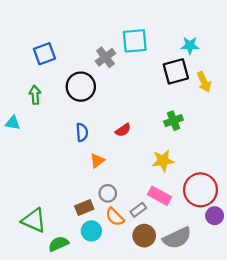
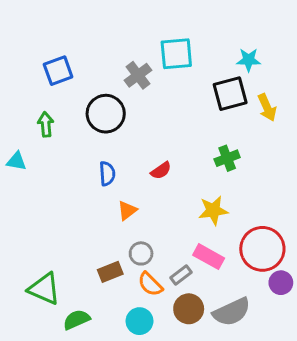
cyan circle: (91, 231) -> (139, 321), moved

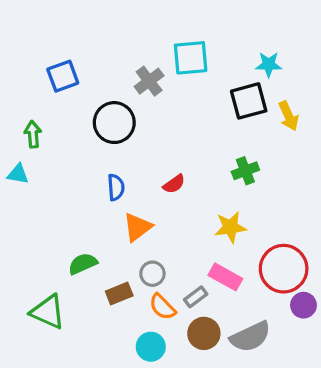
green arrow: (46, 124) -> (33, 134), moved
orange triangle: (127, 210) -> (137, 227), size x1.4
green semicircle: (76, 320) -> (83, 264), moved

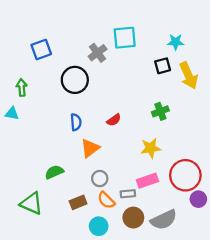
black square: (249, 101) -> (163, 66), size x0.7
yellow arrow: (289, 116) -> (189, 76), size x1.4
pink rectangle: (225, 277) -> (147, 181), turned -48
brown rectangle: (119, 294) -> (78, 202), moved
gray rectangle: (196, 297) -> (128, 194), turned 32

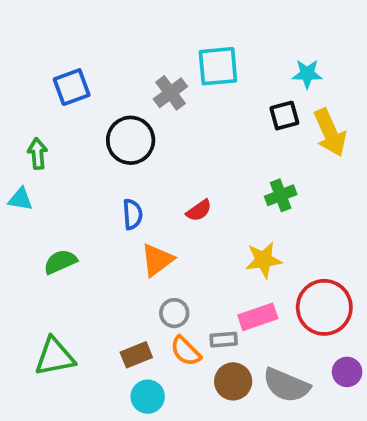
green semicircle: (54, 172) -> (60, 262), moved
purple circle: (198, 199) -> (347, 372), moved
green triangle: (31, 203) -> (55, 357), turned -35
gray semicircle: (164, 220) -> (286, 385), turned 48
cyan circle: (99, 226) -> (148, 397), moved

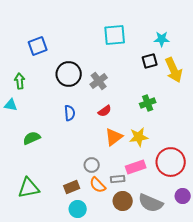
gray cross: (170, 93) -> (99, 81), moved
orange triangle: (157, 260) -> (114, 137), moved

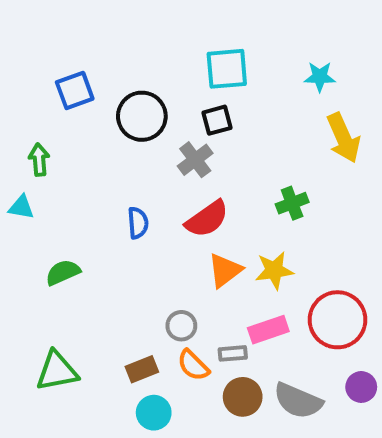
black square: (150, 61) -> (217, 120), moved
black circle: (69, 74) -> (142, 116), moved
red semicircle: (105, 111) -> (207, 219), size x1.6

